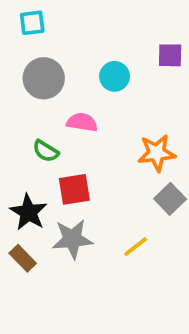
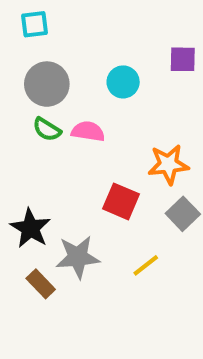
green semicircle: (46, 151) -> (47, 129), moved
red square: (74, 189) -> (121, 201), moved, turned 32
brown rectangle: (23, 258) -> (41, 284), moved

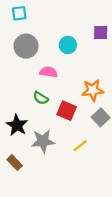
green semicircle: (47, 129) -> (41, 98), moved
brown rectangle: (41, 284) -> (15, 163), moved

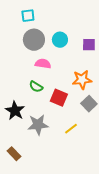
cyan square: (19, 13) -> (28, 16), moved
purple square: (101, 33) -> (89, 45), moved
gray circle: (26, 46) -> (34, 40), moved
brown rectangle: (15, 163) -> (14, 154), moved

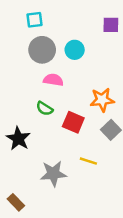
purple square: (89, 45) -> (111, 25), moved
gray star: (38, 125) -> (53, 174), moved
yellow line: (71, 129) -> (88, 161), turned 56
brown rectangle: (14, 154) -> (16, 202), moved

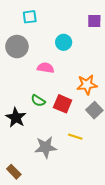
gray circle: (42, 50) -> (17, 47), moved
green semicircle: (45, 109) -> (38, 101), moved

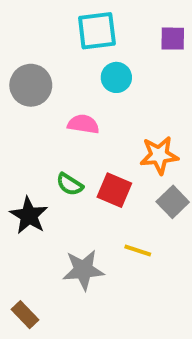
cyan square: (30, 17) -> (97, 31), moved, size x1.5

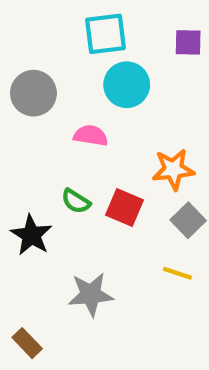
cyan circle: (116, 77) -> (127, 85), size x1.4
yellow line: (138, 250) -> (178, 273), moved

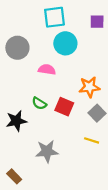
black star: (31, 235) -> (16, 121), turned 30

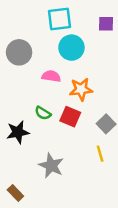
orange star: (89, 87) -> (81, 89), moved
yellow line: (92, 140) -> (100, 154), turned 56
gray star: (47, 151) -> (51, 166), turned 30

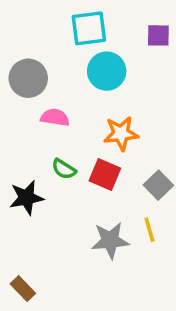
pink semicircle: (51, 76) -> (55, 117), moved
gray star: (51, 166) -> (110, 240), moved, turned -30

